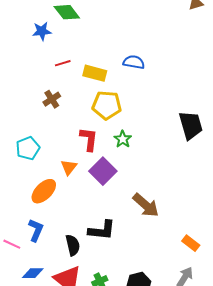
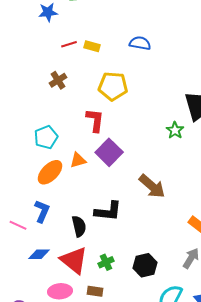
yellow rectangle: (95, 73) -> (92, 46), moved, size x0.7
green star: (123, 139) -> (175, 130), moved
cyan pentagon: (28, 148) -> (46, 137), moved
orange triangle: (69, 167) -> (78, 160), moved, turned 36

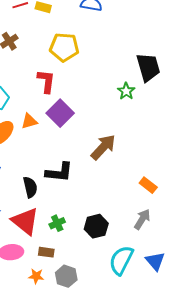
brown arrow: (152, 186) -> (103, 147), turned -88

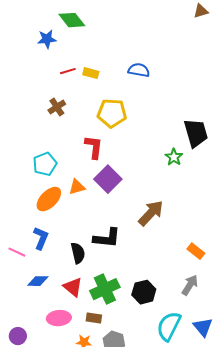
red triangle: (25, 221) -> (73, 287), size x0.7
green cross: (57, 223) -> (105, 289), size x1.8

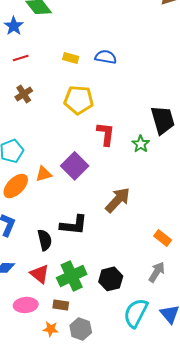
blue star: (47, 39) -> (14, 26), turned -30
red line: (68, 71) -> (21, 58), moved
yellow rectangle: (91, 73) -> (71, 58), moved
red L-shape: (94, 147) -> (106, 134), moved

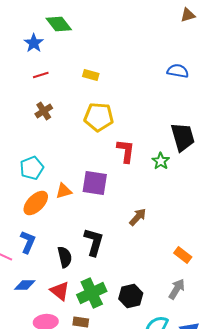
blue semicircle: (106, 57) -> (178, 71), moved
purple square: (75, 166) -> (95, 183), turned -36
brown arrow: (118, 200) -> (138, 217), size x0.7
black L-shape: (74, 225) -> (94, 242), turned -80

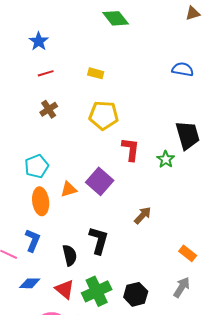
green diamond: (59, 24) -> (116, 18), moved
purple square: (95, 183) -> (100, 181), turned 32
orange ellipse: (36, 203) -> (41, 201), turned -52

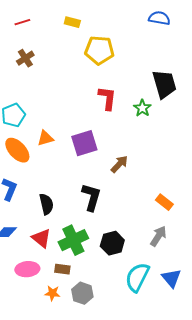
yellow pentagon: (104, 115) -> (99, 50), moved
purple square: (100, 181) -> (84, 143), moved, turned 32
orange ellipse: (41, 201) -> (17, 150), turned -36
black L-shape: (99, 240) -> (91, 197), moved

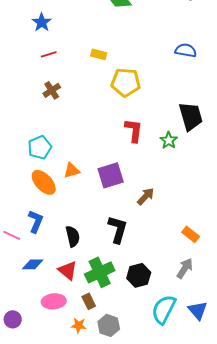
brown rectangle: (62, 269) -> (89, 301), turned 56

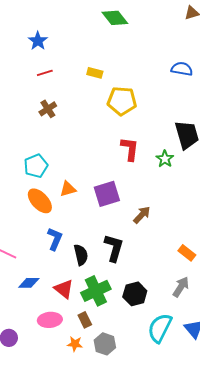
blue L-shape: (36, 221) -> (55, 239), moved
black semicircle: (73, 236) -> (81, 255), moved

